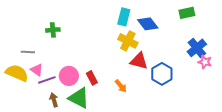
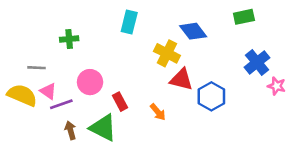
cyan rectangle: (124, 17) -> (129, 22), moved
pink star: (205, 62) -> (277, 86), moved
pink circle: (69, 76) -> (90, 82), moved

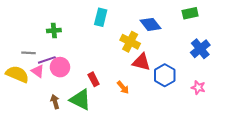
pink circle: (90, 82) -> (60, 67), moved
pink star: (277, 86) -> (198, 87), moved
purple line: (61, 104) -> (47, 60), moved

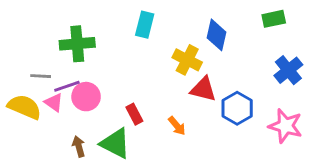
blue diamond: (150, 24) -> (217, 35), turned 50
green cross: (54, 30) -> (77, 44), size x1.6
pink star: (198, 87) -> (285, 126), size x1.6

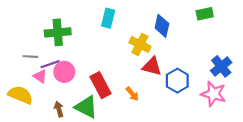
blue cross: (288, 70) -> (221, 66), moved
yellow semicircle: (24, 107) -> (20, 95), moved
red rectangle: (134, 114) -> (100, 85), size x1.6

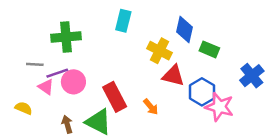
green rectangle: (205, 14) -> (209, 49), moved, turned 35
pink star: (213, 94) -> (219, 107), moved
yellow semicircle: (20, 95) -> (24, 108), size x0.6

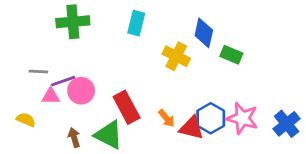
green cross: (66, 37) -> (73, 22), moved
red triangle: (173, 76) -> (191, 128), moved
blue cross: (252, 76) -> (287, 124), moved
pink triangle: (46, 87) -> (51, 96), turned -35
blue hexagon: (202, 92) -> (211, 118), moved

